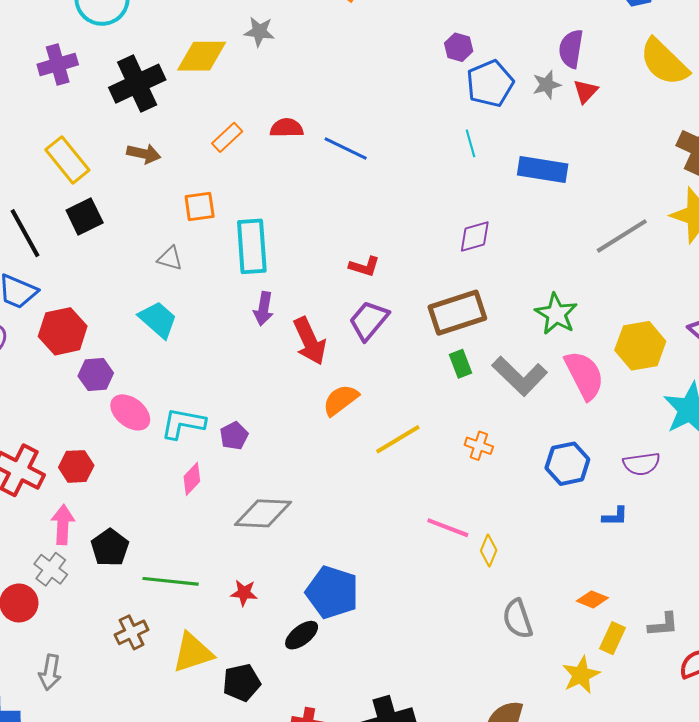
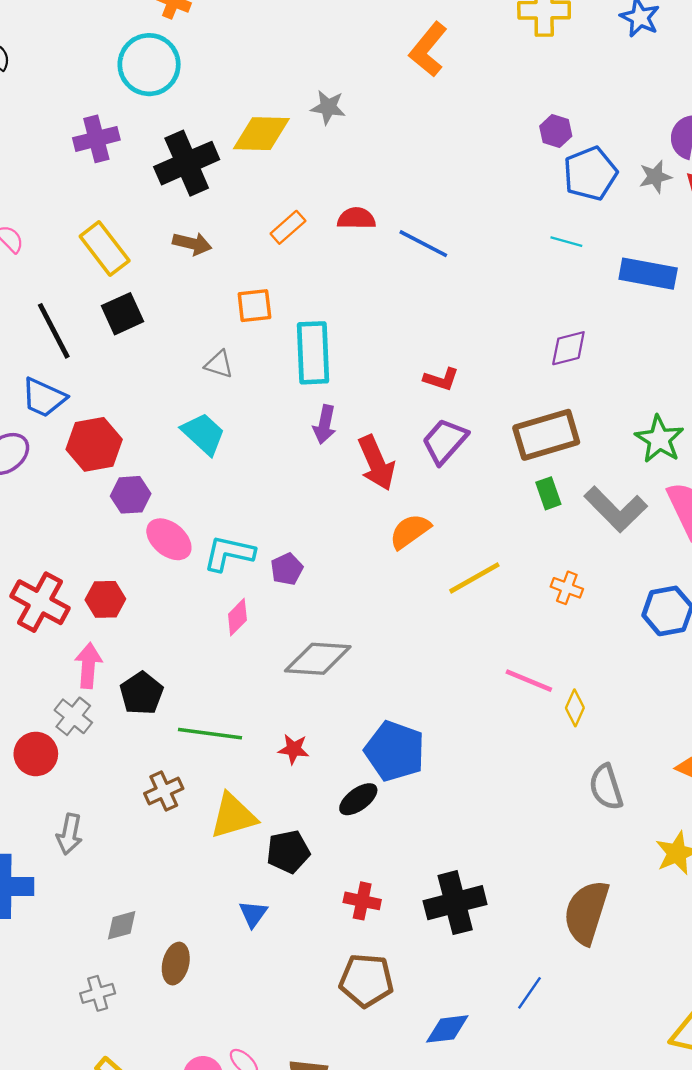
cyan line: (471, 143) -> (566, 242), turned -60

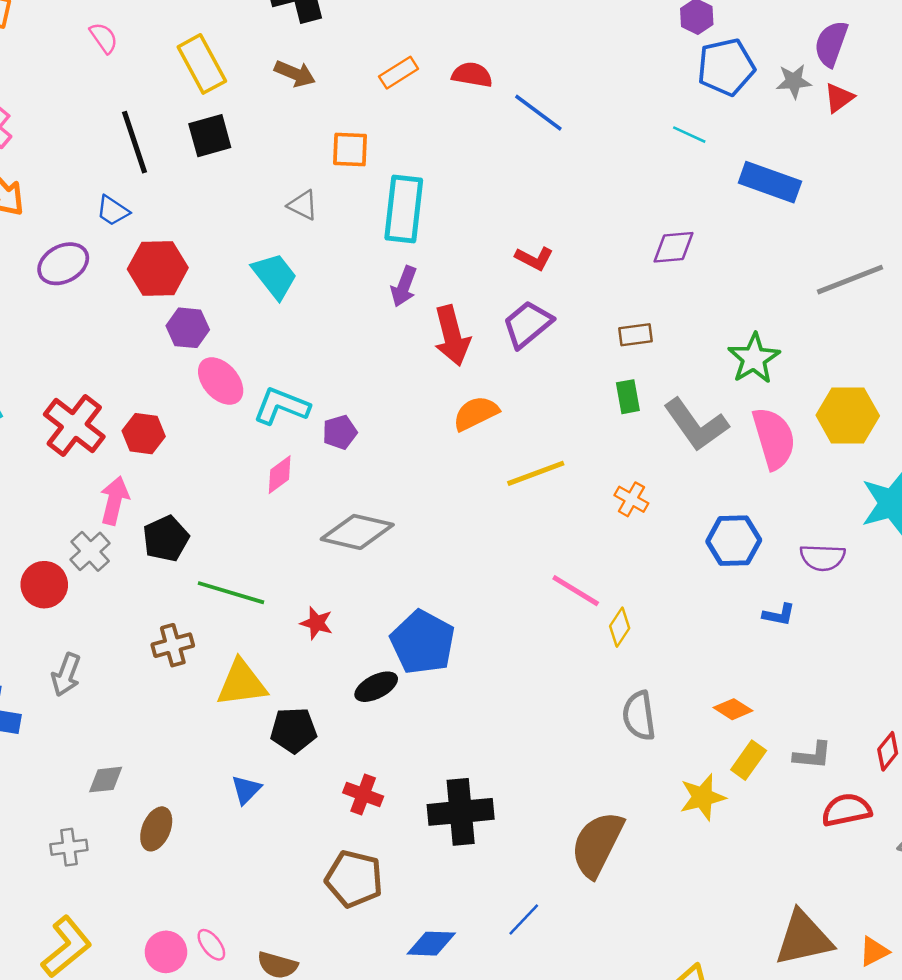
blue trapezoid: (44, 398) -> (113, 211), size x0.7
brown rectangle: (546, 435) -> (636, 335), size x0.5

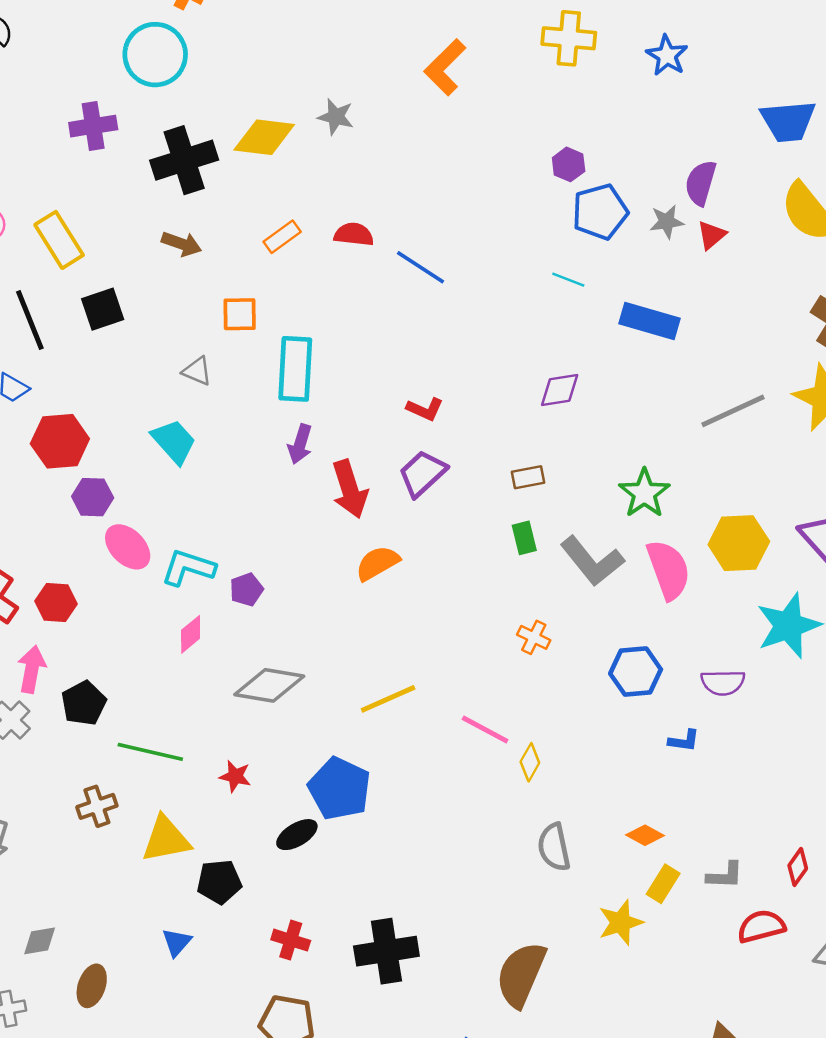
yellow rectangle: (202, 64) -> (59, 240), moved
yellow line: (536, 473) -> (388, 699), moved

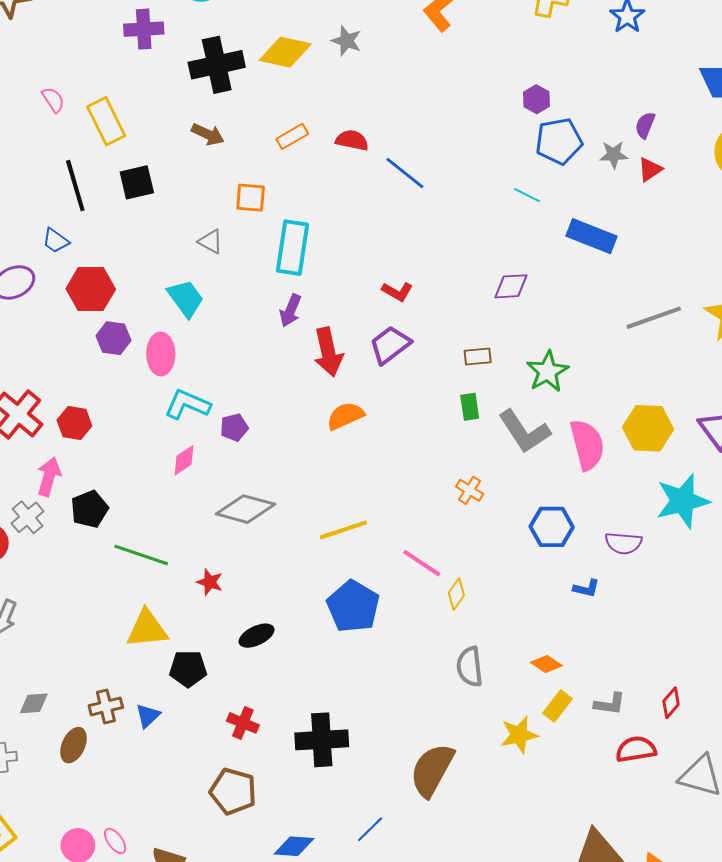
purple semicircle: (701, 183) -> (645, 125), size x0.7
green star: (644, 493) -> (548, 372), moved
pink ellipse: (128, 547) -> (161, 354), moved, turned 39
blue pentagon: (339, 789) -> (353, 606), moved
brown cross: (97, 806) -> (106, 706), moved

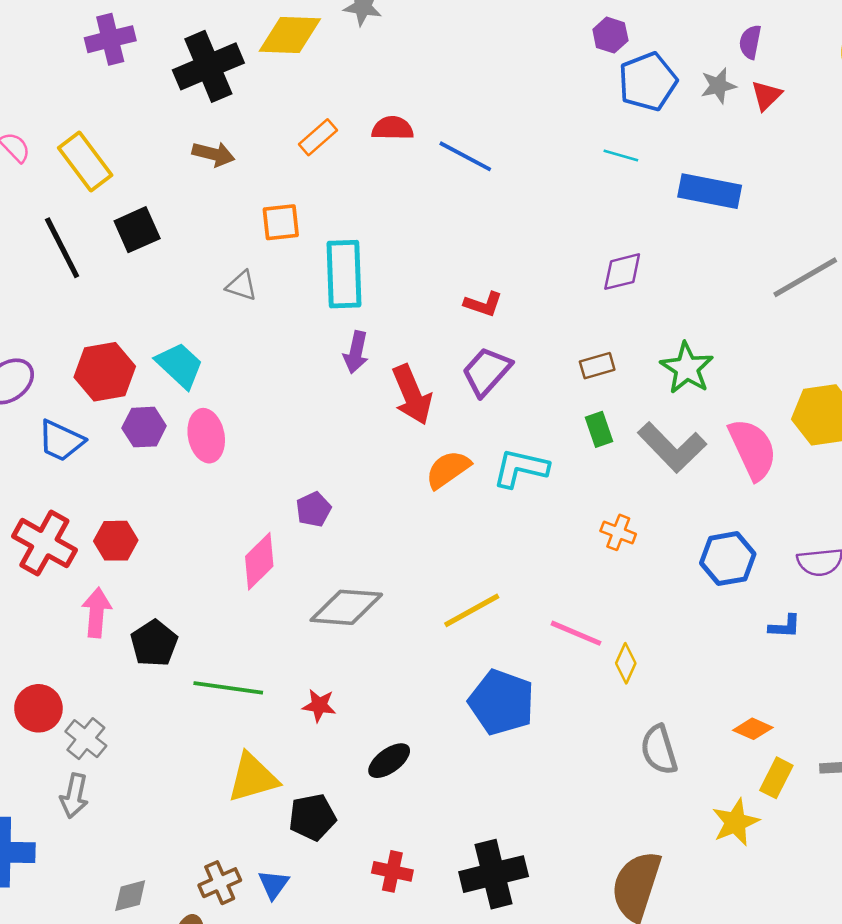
blue trapezoid: (56, 241) -> (61, 441), moved, size x1.4
cyan trapezoid: (186, 298) -> (180, 365), moved
cyan L-shape: (187, 405) -> (521, 468), moved
pink diamond: (184, 460) -> (259, 561), size x1.4
gray cross: (28, 517) -> (86, 739), moved

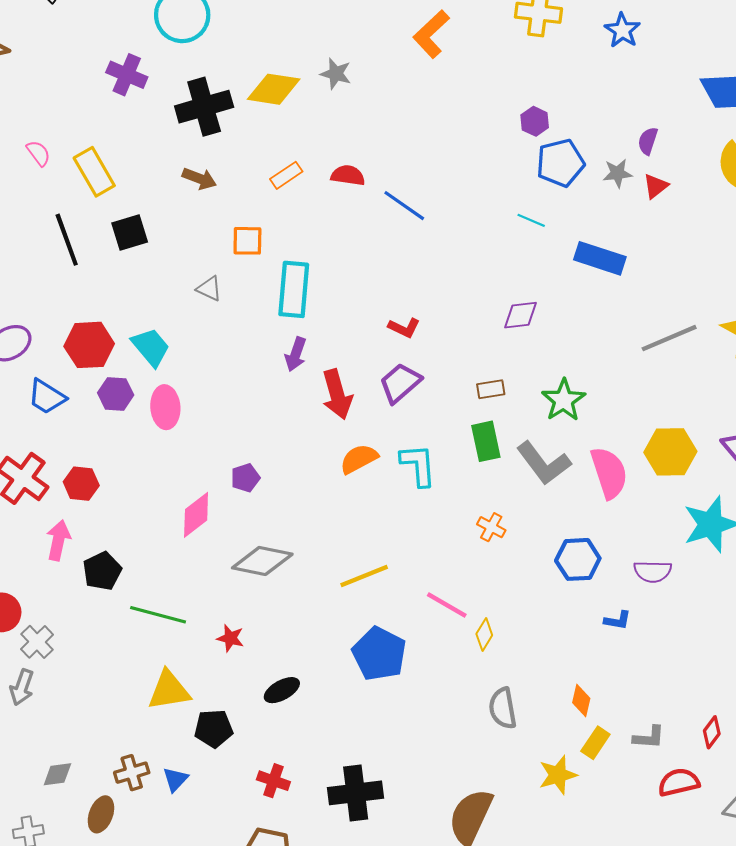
purple cross: (110, 39) -> (127, 75), turned 30
green rectangle: (599, 429) -> (486, 441), size x1.4
cyan L-shape: (521, 468) -> (418, 465), turned 66
orange diamond: (753, 729) -> (581, 701), turned 72

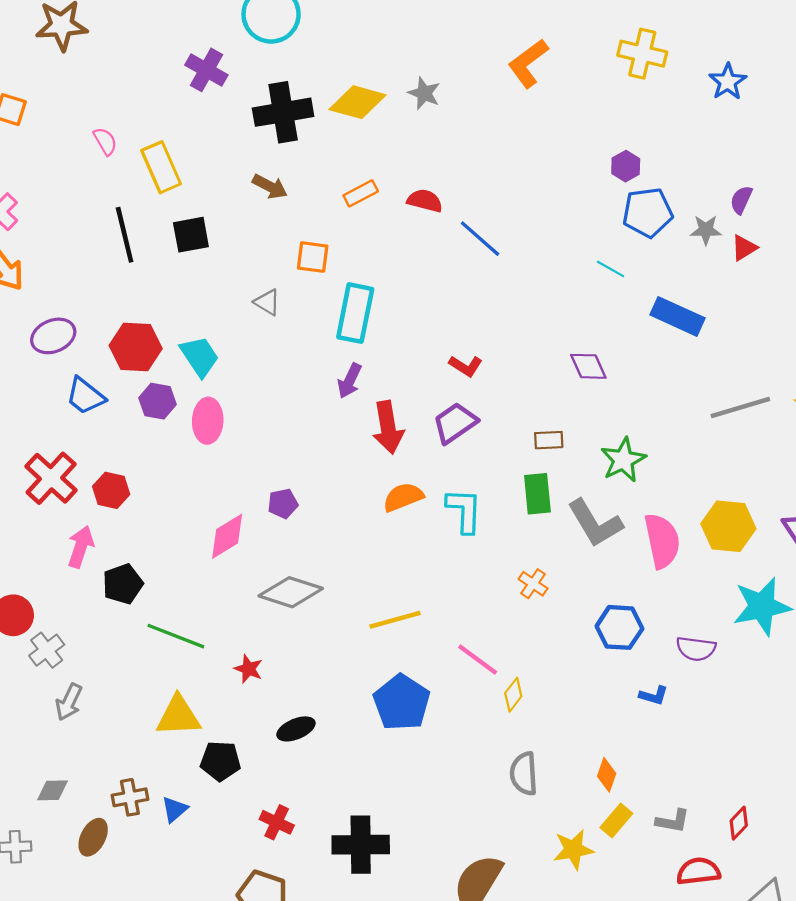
purple diamond: (521, 315) -> (588, 366), turned 66
gray arrow: (22, 687) -> (69, 702), moved

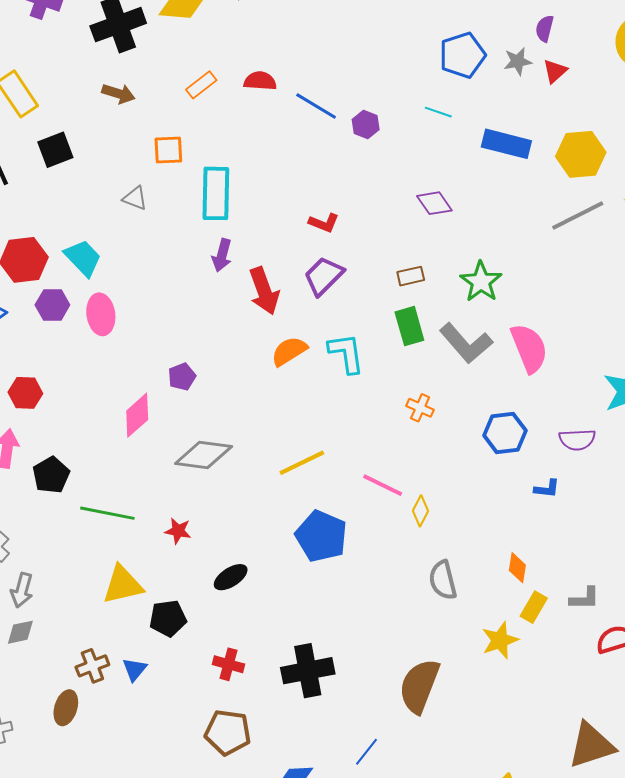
purple hexagon: (626, 166) -> (366, 124), moved
yellow hexagon: (728, 526) -> (581, 154), moved
gray diamond: (52, 790) -> (20, 632), moved

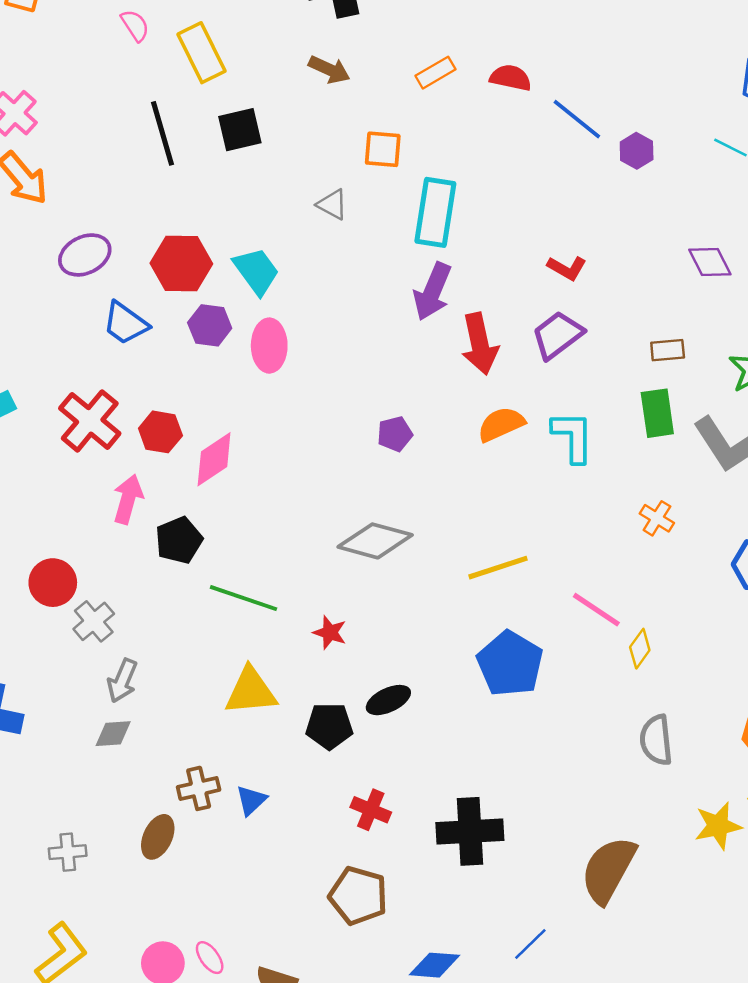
purple arrow: (222, 255) -> (432, 292), size x1.4
purple pentagon: (182, 377) -> (395, 434), moved
pink diamond: (137, 415) -> (214, 459), moved
black pentagon: (168, 618) -> (329, 726), moved

